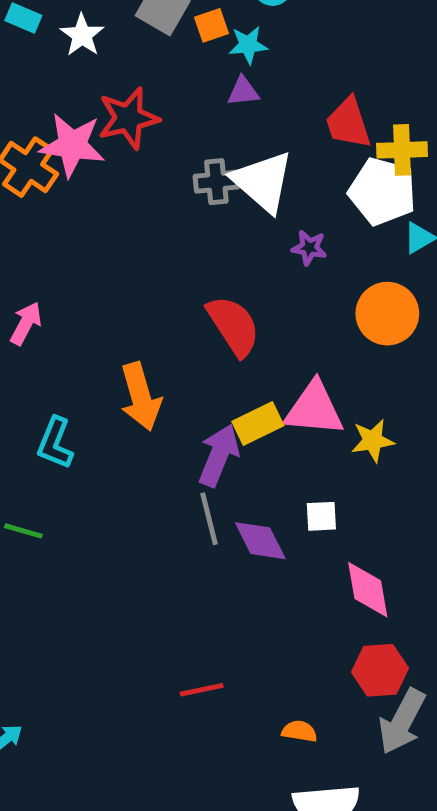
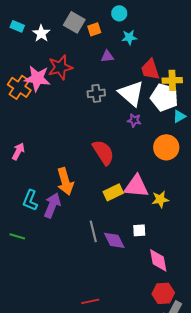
cyan star: (248, 45) -> (129, 37), moved
white triangle: (263, 182) -> (131, 93), moved
purple arrow: (219, 455) -> (52, 205), moved

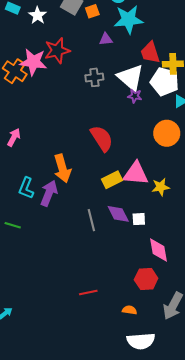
cyan star: (129, 37) -> (129, 20), size x1.8
purple star: (134, 120) -> (135, 96), moved
purple diamond: (114, 240) -> (118, 214), moved
red hexagon: (163, 293) -> (146, 279), moved

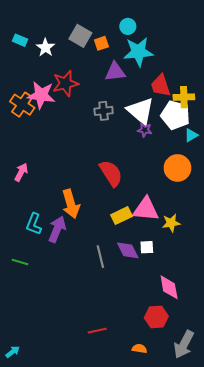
purple triangle: (106, 39) -> (115, 72), size x1.5
white square: (139, 219) -> (147, 247), moved

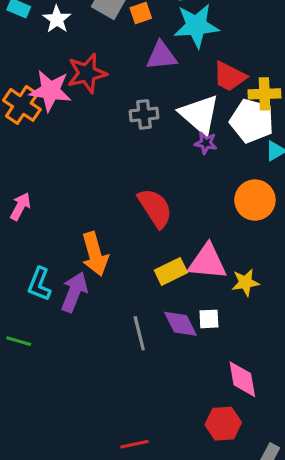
red trapezoid: (161, 86) -> (230, 76), turned -45

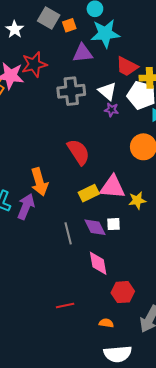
gray cross: (144, 114) -> (71, 91), size x1.5
white triangle: (199, 114) -> (107, 91), size x0.7
pink diamond: (242, 379) -> (98, 263), moved

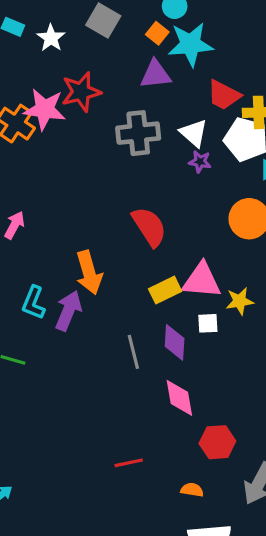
orange square: (69, 25) -> (157, 33), moved, turned -32
white square: (114, 224) -> (208, 323), moved
purple diamond: (95, 227) -> (175, 342), turned 30

